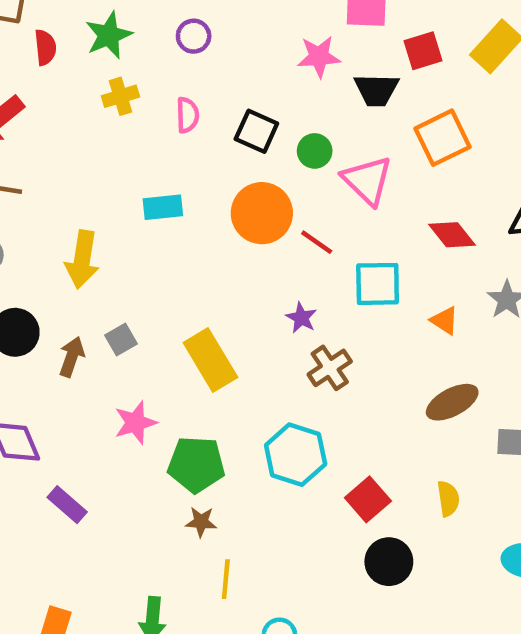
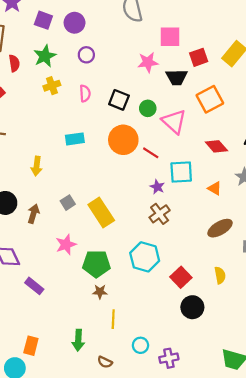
yellow arrow: (82, 259) -> (37, 166), size x0.7
purple star: (301, 318) -> (157, 187), moved
gray square: (121, 340) -> (68, 203), moved

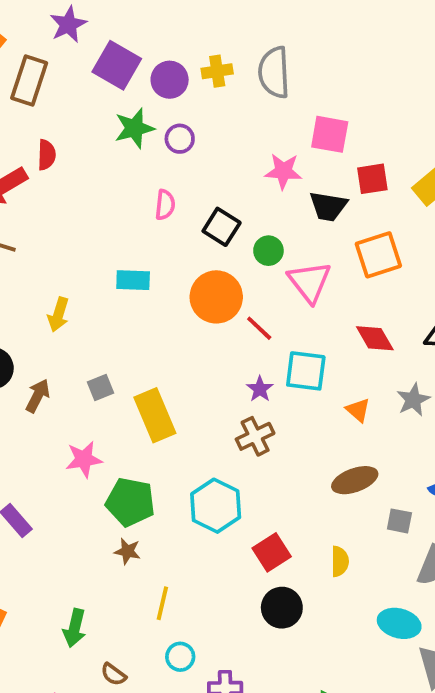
purple square: (43, 20) -> (117, 65), size x1.4
green star: (45, 56) -> (134, 128), moved
red semicircle: (14, 63) -> (47, 155), moved
yellow cross: (52, 86) -> (217, 71), moved
yellow line: (113, 319) -> (162, 603), moved

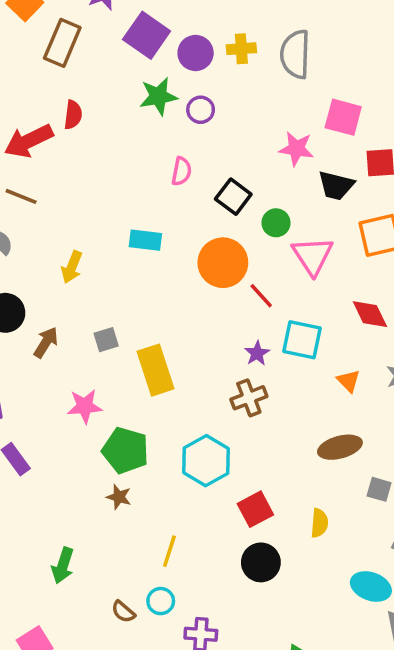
yellow line: (162, 603) -> (169, 551), moved
brown semicircle: (113, 674) -> (123, 612), moved

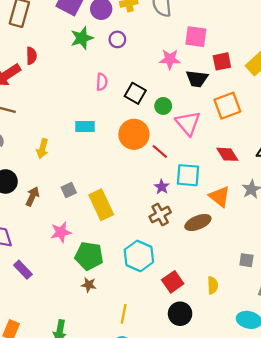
purple circle: (201, 110) -> (117, 39), moved
orange triangle: (349, 381) -> (219, 197), size x1.5
brown ellipse: (340, 447) -> (198, 223), moved

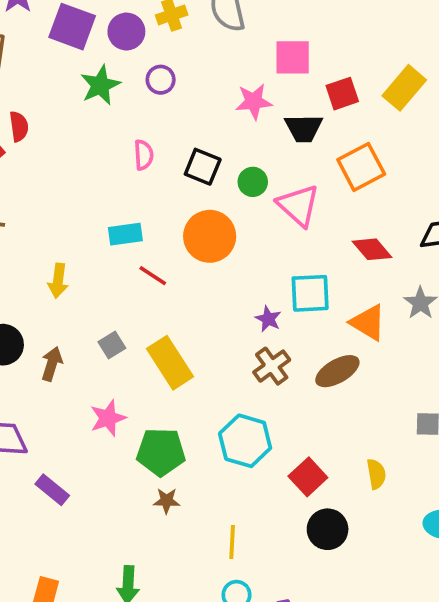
red line: (160, 151) -> (153, 276), moved

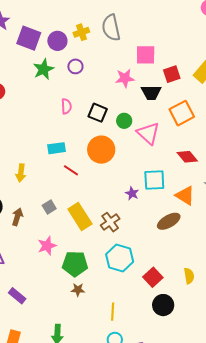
brown cross: (272, 366) -> (110, 222), moved
purple rectangle: (52, 490) -> (17, 296), moved

